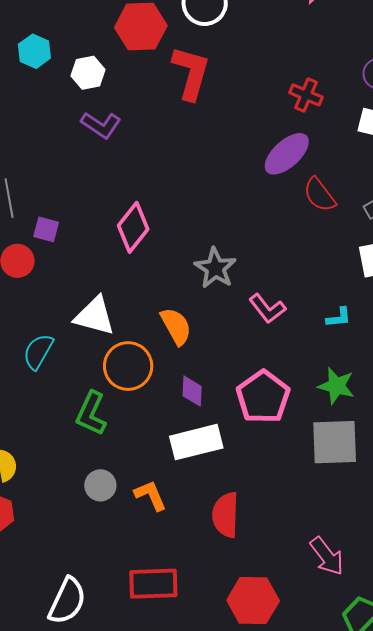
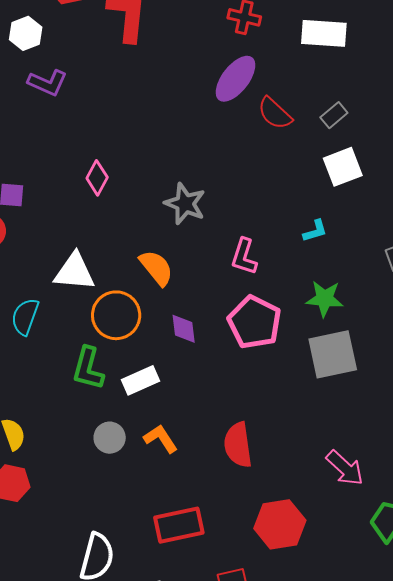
pink diamond: (133, 227) -> (97, 178), size x0.7
pink L-shape: (267, 309) -> (244, 257), moved, turned 66
white rectangle: (196, 442) -> (140, 380), moved, size x0.7

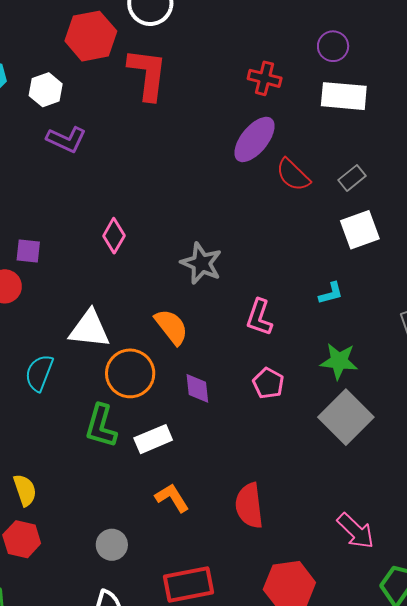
pink pentagon: (254, 322) -> (268, 383), size x0.6
gray square: (333, 354) -> (346, 417), turned -34
gray circle: (110, 438) -> (112, 545), moved

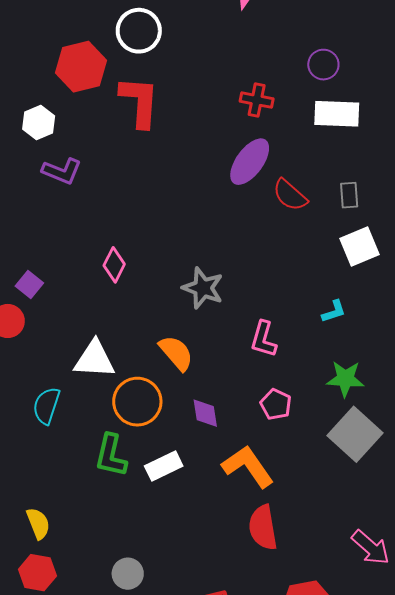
gray rectangle: (352, 178) -> (349, 195), turned -52
purple square: (28, 251) -> (29, 284), turned 36
orange L-shape: (172, 498) -> (248, 466), moved, size x1.5

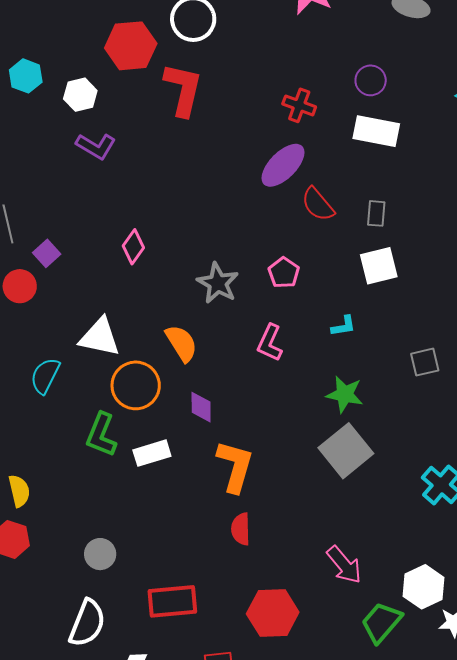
pink pentagon: (276, 404) -> (284, 273), moved
orange L-shape: (248, 466) -> (235, 466), turned 42
red semicircle: (263, 528) -> (241, 529), size x0.7

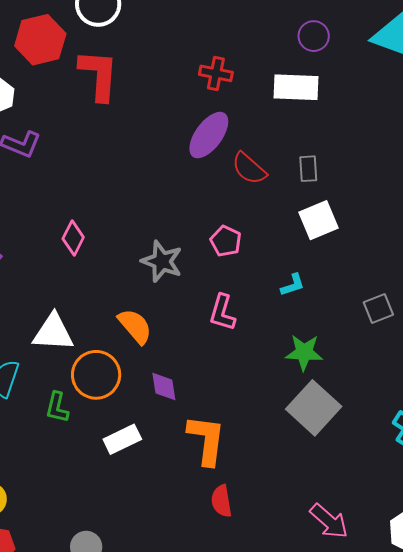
purple circle: (371, 80) -> (314, 36), moved
green L-shape: (101, 435) -> (57, 407), moved, size x0.7

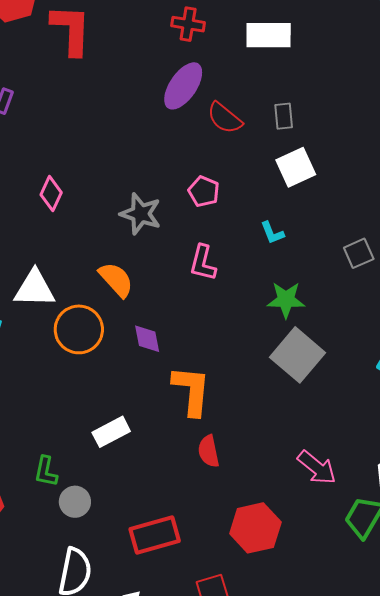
cyan L-shape: (293, 285) -> (272, 233), turned 88
green L-shape: (57, 407) -> (46, 471), moved
white rectangle: (122, 439) -> (111, 432), moved

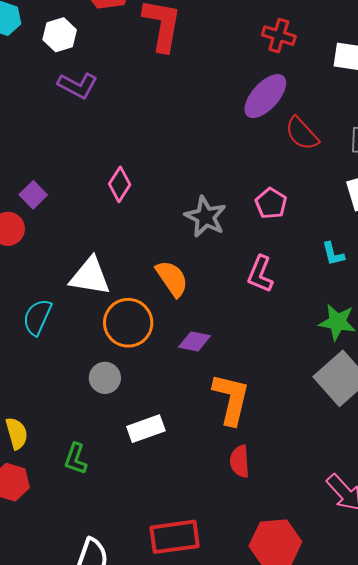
purple diamond: (147, 339) -> (194, 341), turned -76
gray circle: (75, 502) -> (105, 378), moved

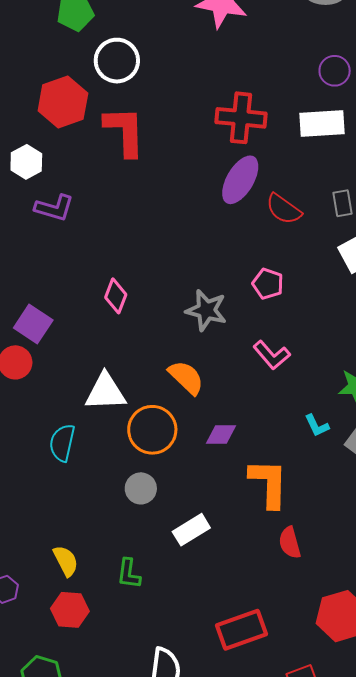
red cross: (279, 36) -> (241, 118), size x1.5
purple square: (33, 195) -> (33, 324), size x1.4
cyan L-shape: (333, 254) -> (317, 426), moved
pink L-shape: (260, 274) -> (272, 355), turned -51

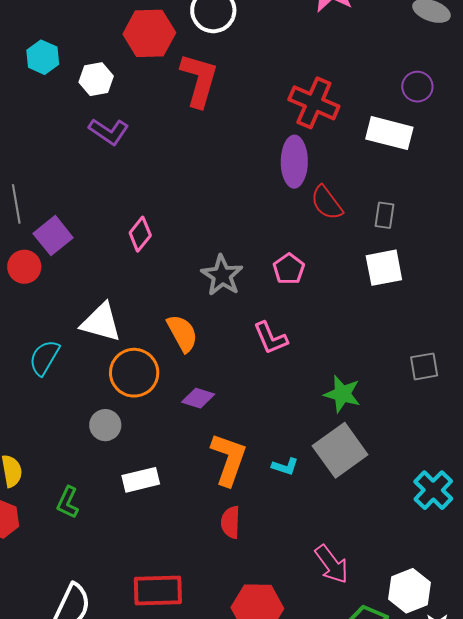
purple ellipse: (240, 180) -> (294, 162), turned -48
cyan L-shape: (317, 426) -> (285, 466), moved, turned -64

